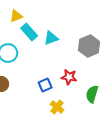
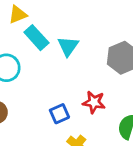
cyan triangle: (51, 38) -> (68, 46), turned -35

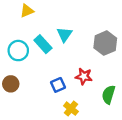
cyan rectangle: (36, 38) -> (43, 44), moved

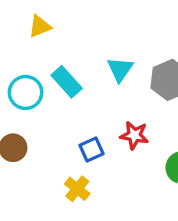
cyan triangle: (64, 34) -> (120, 69), moved
yellow cross: (71, 109) -> (77, 189), moved

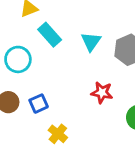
cyan rectangle: (67, 82) -> (50, 35), moved
blue square: (92, 150) -> (39, 104), moved

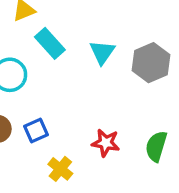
red star: (102, 92) -> (106, 143), moved

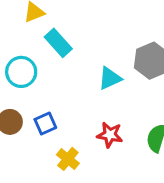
cyan triangle: (102, 52) -> (110, 78), moved, turned 30

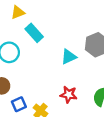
blue square: (45, 123) -> (19, 104), moved

